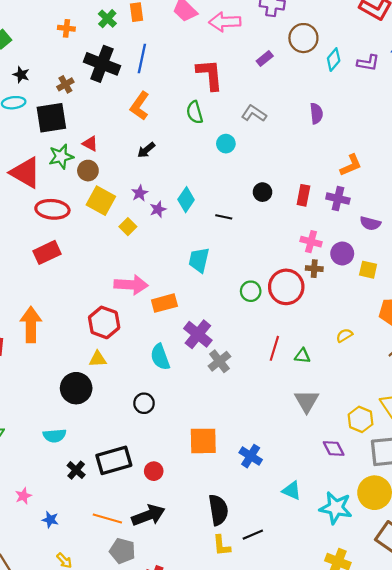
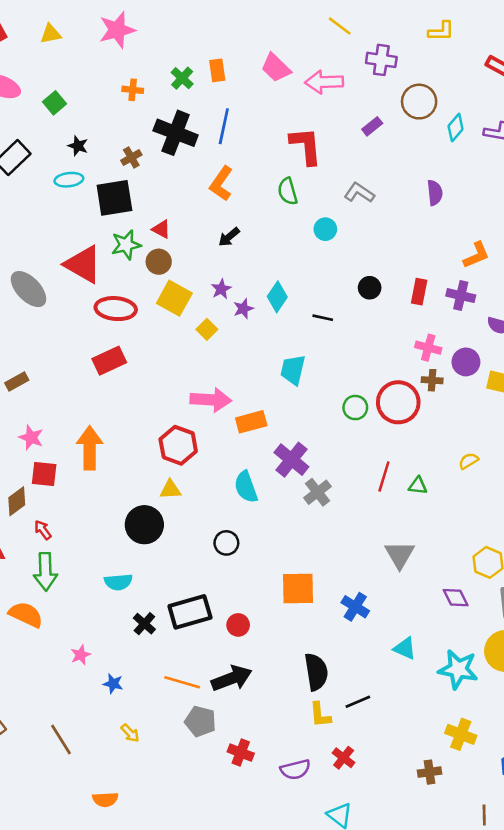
gray triangle: (307, 401) -> (400, 555), moved

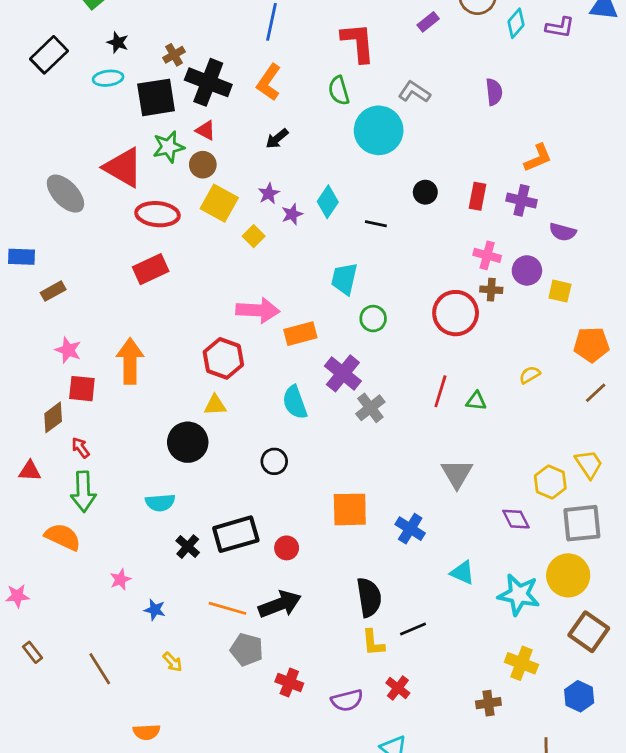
black cross: (176, 133) -> (208, 82), moved
cyan circle: (325, 229) -> (379, 130), size x2.0
green circle: (355, 408) -> (373, 319), moved

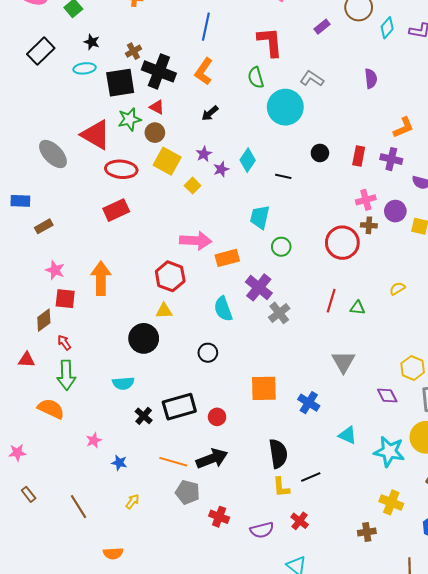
pink cross: (487, 255) -> (366, 200), turned -30
yellow arrow: (173, 662) -> (132, 501), turned -98

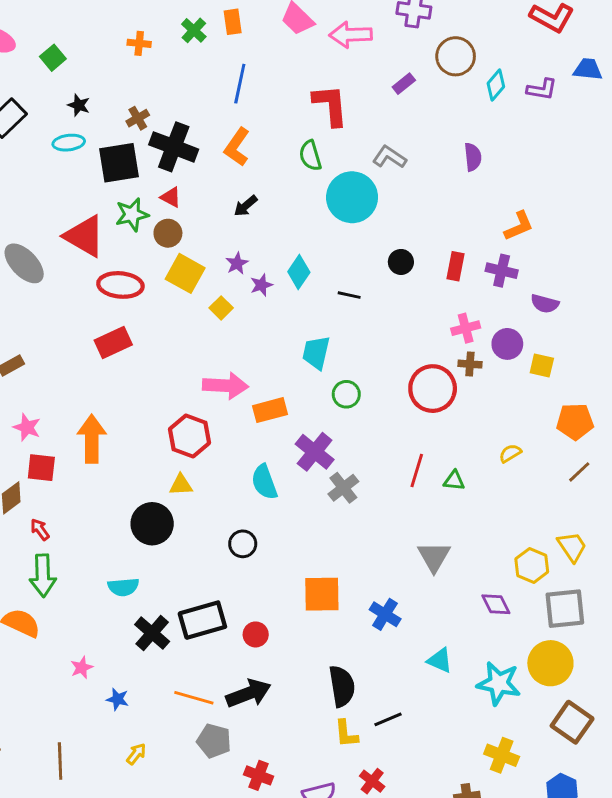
black cross: (144, 416) -> (152, 633), size x1.4
brown line: (78, 507) -> (60, 761), turned 30

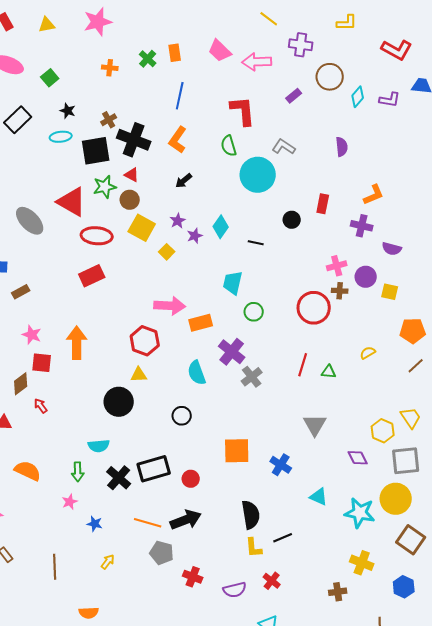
red rectangle: (456, 266) -> (323, 204), moved
green arrow: (43, 575) -> (78, 472), moved, size x0.7

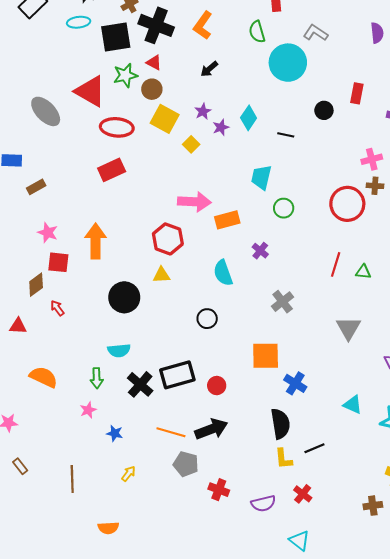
purple cross: (232, 352) -> (260, 251), size x0.6
gray cross: (252, 377) -> (283, 302), moved
black circle: (119, 402) -> (124, 297), moved
blue cross: (281, 465) -> (295, 383), moved

